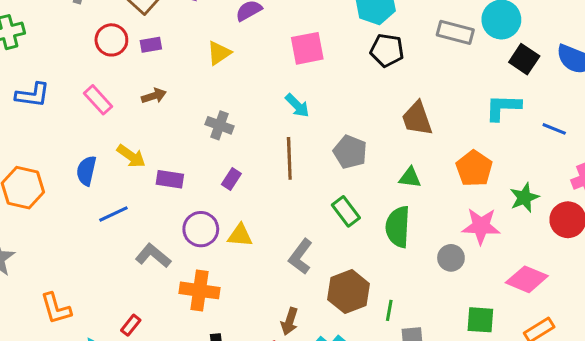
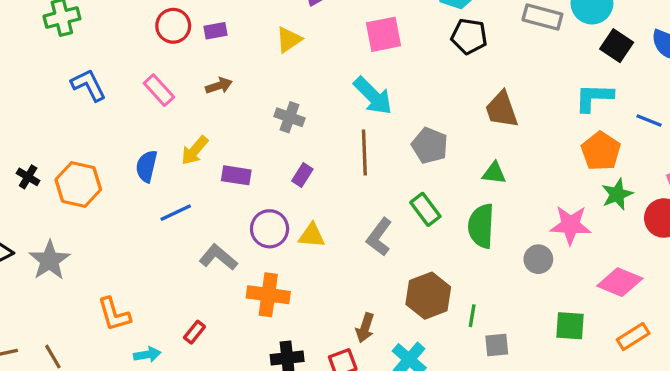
blue L-shape: (33, 95) -> (89, 85), turned -124
cyan arrow: (297, 106) -> (373, 96), size x1.5
yellow arrow: (131, 156) -> (195, 151), turned 96
orange pentagon: (474, 168) -> (601, 151), moved
gray L-shape: (300, 257) -> (379, 237), moved

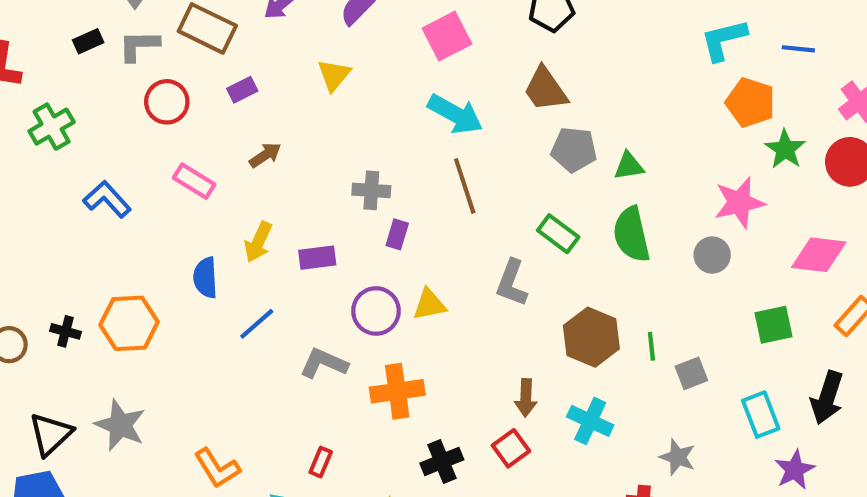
red circle: (173, 26) -> (167, 102), moved
brown trapezoid: (502, 110) -> (545, 89), moved
gray cross: (289, 117) -> (371, 190), moved
gray pentagon: (430, 146) -> (574, 150), moved

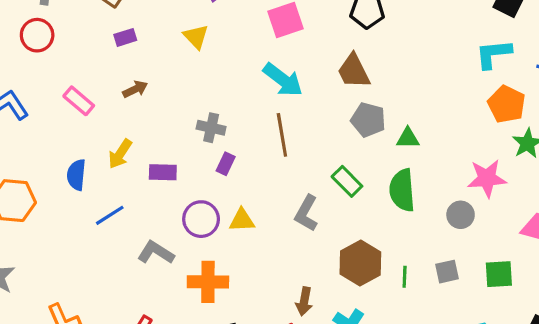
yellow triangle: (334, 75) -> (196, 37), turned -32
red circle: (167, 102) -> (37, 35), moved
gray square: (691, 373) -> (447, 272), moved

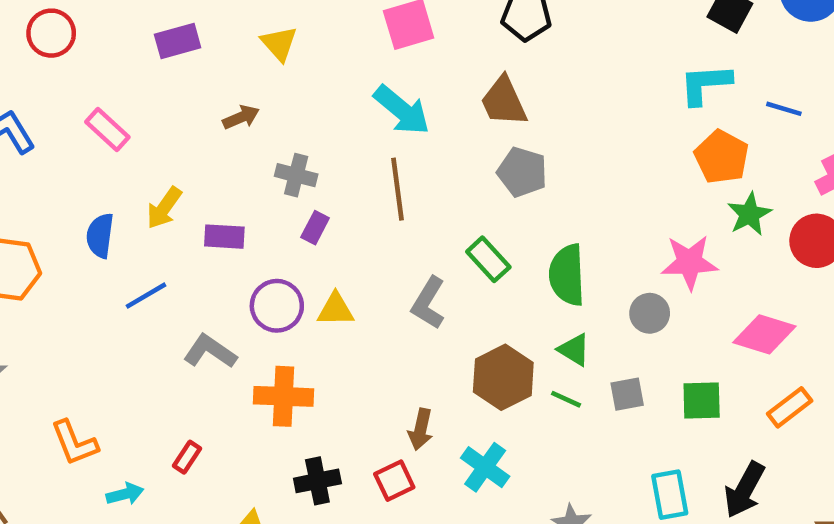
purple rectangle: (125, 37) -> (178, 41), size x1.4
brown arrow: (135, 89) -> (241, 117), moved
green triangle: (408, 138) -> (574, 350), moved, turned 30
green line: (405, 277) -> (566, 399), turned -70

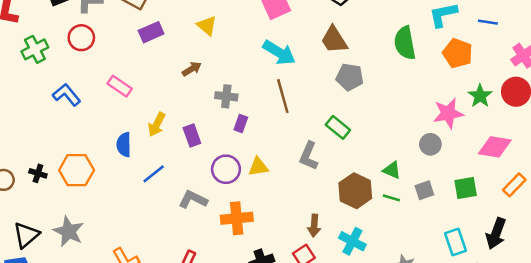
green star: (749, 214) -> (480, 96), moved
purple rectangle: (224, 237) -> (192, 135), turned 75
green semicircle: (567, 275) -> (405, 43), moved

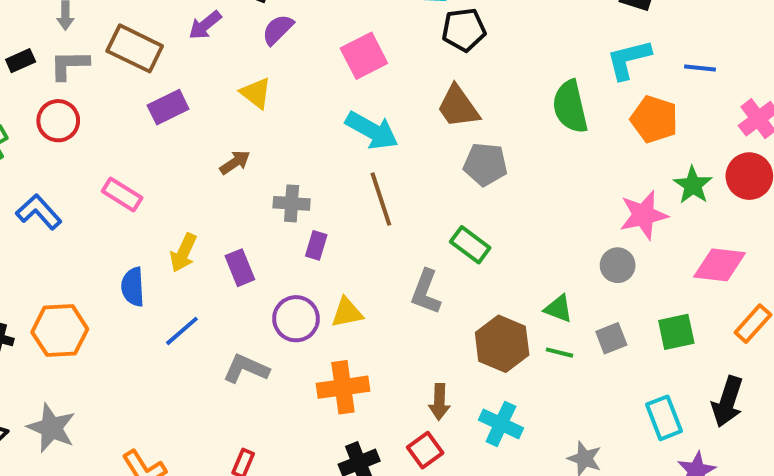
orange cross: (237, 218) -> (343, 387), moved

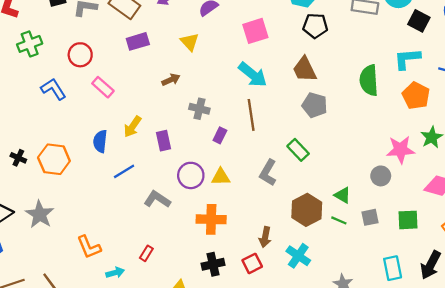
red circle: (58, 121) -> (80, 55), moved
purple rectangle: (316, 245) -> (220, 135), moved

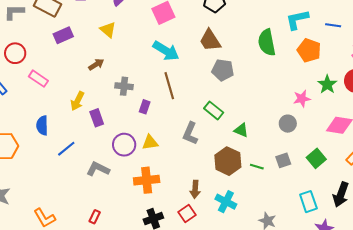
yellow arrow: (133, 127) -> (77, 101), moved
pink star: (401, 150) -> (302, 99), size x0.7
green triangle: (343, 195) -> (241, 130), moved
green square: (408, 220) -> (316, 158), turned -30

